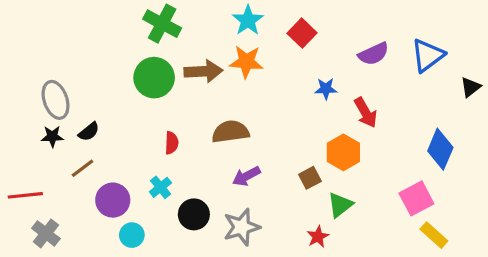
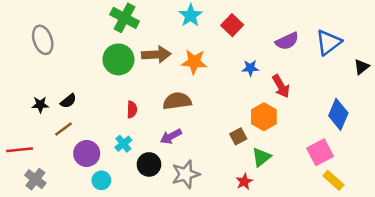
orange star: (246, 62) -> (194, 62), moved
gray ellipse: (56, 100) -> (43, 40), moved
purple arrow: (246, 176) -> (171, 136), moved

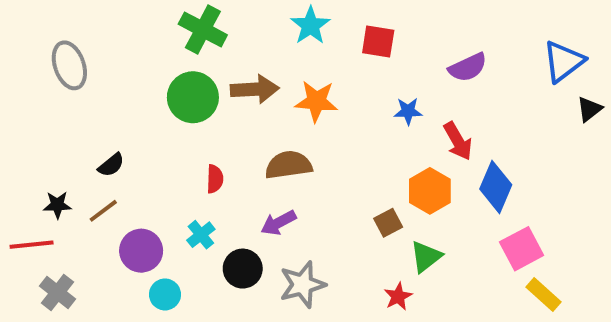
red square: (232, 25) -> (378, 41), turned -35
blue triangle: (329, 42) -> (563, 61), moved
black star: (40, 105) -> (57, 205), moved
blue diamond: (338, 114) -> (496, 187), moved

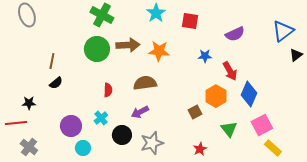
gray ellipse: (69, 65) -> (27, 15), moved
brown line: (103, 211) -> (52, 61), moved, turned -42
green triangle: (426, 257) -> (229, 129), moved, turned -30

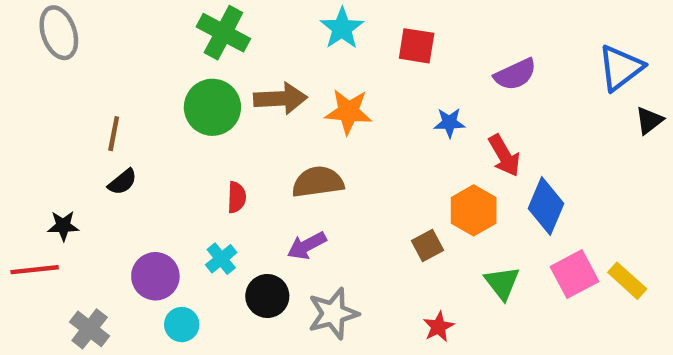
gray cross: (29, 147) -> (90, 329), moved
yellow rectangle: (273, 148) -> (627, 281), moved

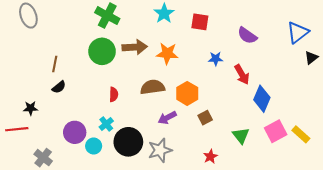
purple semicircle: (515, 74) -> (247, 36), turned 60
orange hexagon: (474, 210) -> (187, 93), moved
purple arrow: (307, 246) -> (167, 118), moved
black circle: (267, 296) -> (128, 142), size x1.4
cyan circle: (182, 325) -> (94, 146), moved

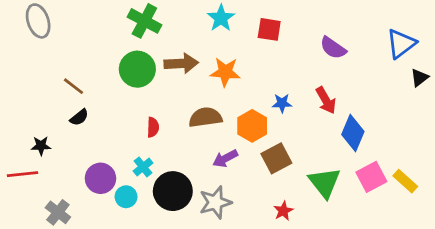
blue star: (216, 59) -> (282, 103), moved
brown line: (55, 64) -> (74, 86), turned -63
brown square: (205, 118) -> (276, 158), size x1.5
green triangle: (241, 135) -> (325, 183), size x1.4

